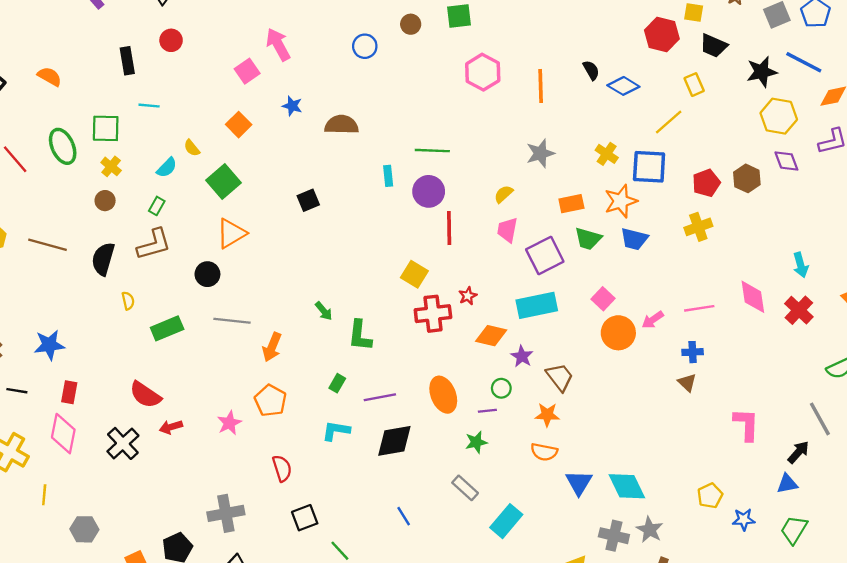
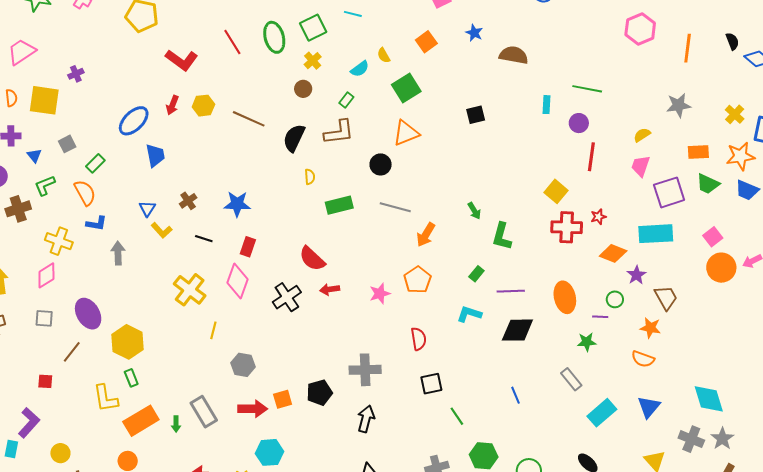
green square: (106, 128) -> (313, 28), turned -36
purple circle: (429, 191) -> (579, 123), size x0.7
blue triangle: (579, 483) -> (649, 407), moved

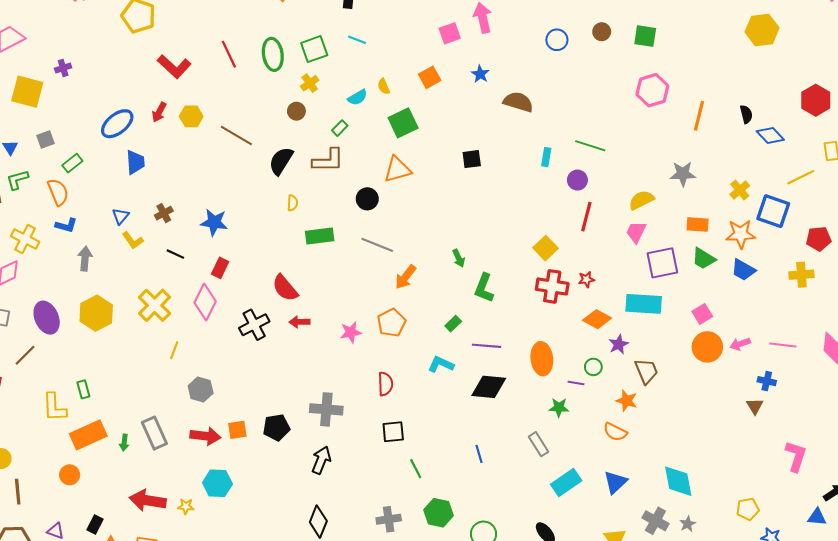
yellow semicircle: (642, 135) -> (641, 200), size x1.4
yellow hexagon: (128, 342) -> (96, 313), moved
gray star: (722, 439) -> (688, 524), size x0.7

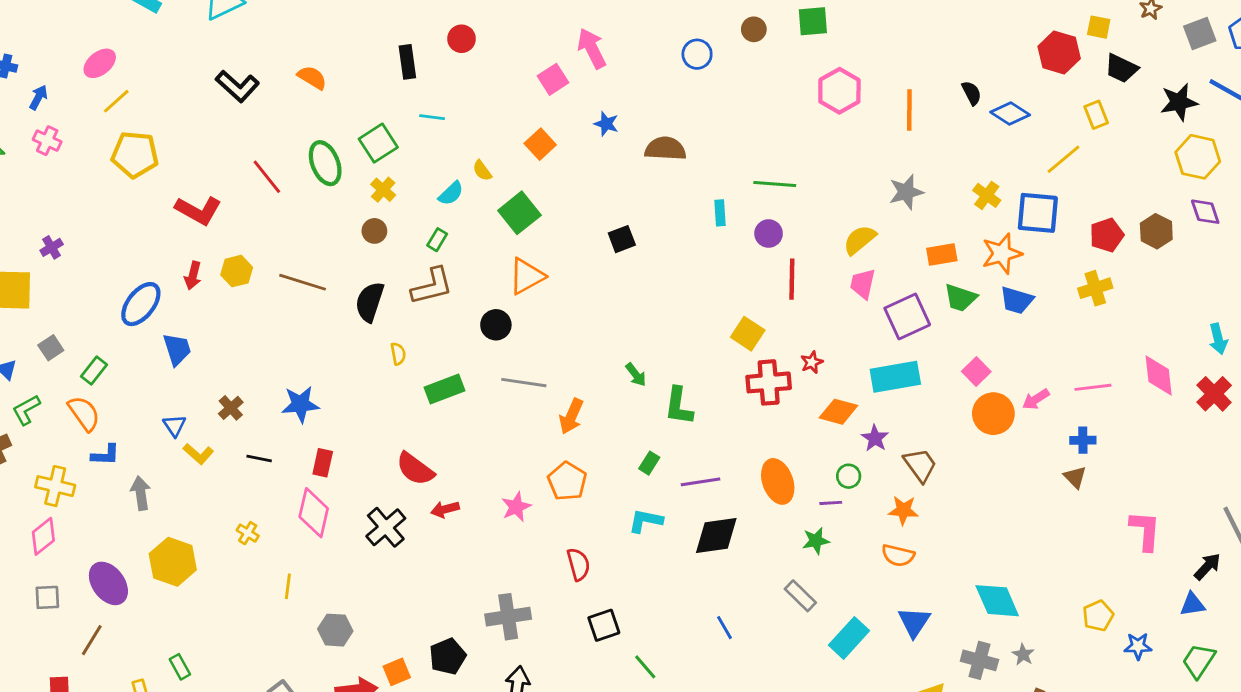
yellow cross: (155, 305) -> (248, 533), size x0.5

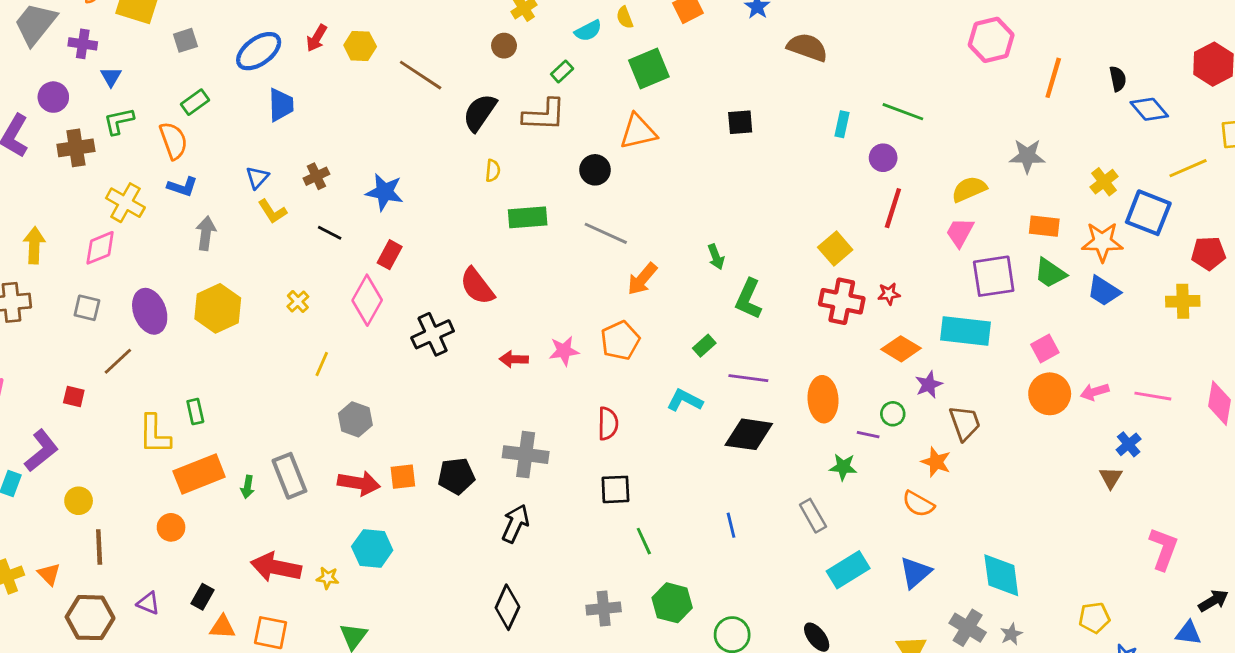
gray square: (51, 348) -> (185, 40), moved
blue cross: (1083, 440) -> (1129, 444), turned 35
red arrow: (445, 509) -> (514, 359), moved

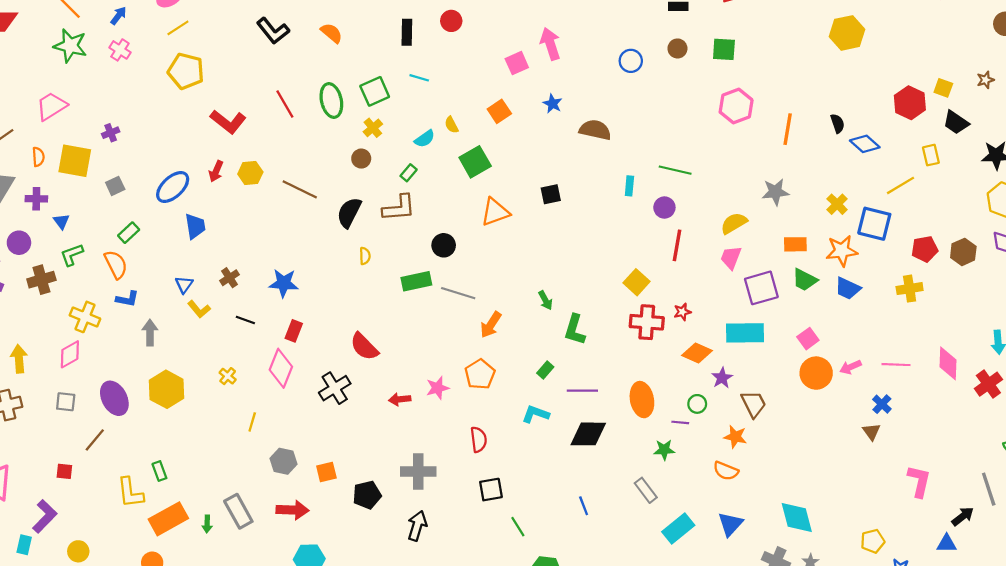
orange triangle: (638, 132) -> (495, 212), moved
green rectangle: (528, 217) -> (416, 281), moved
orange square: (403, 477) -> (326, 472), moved

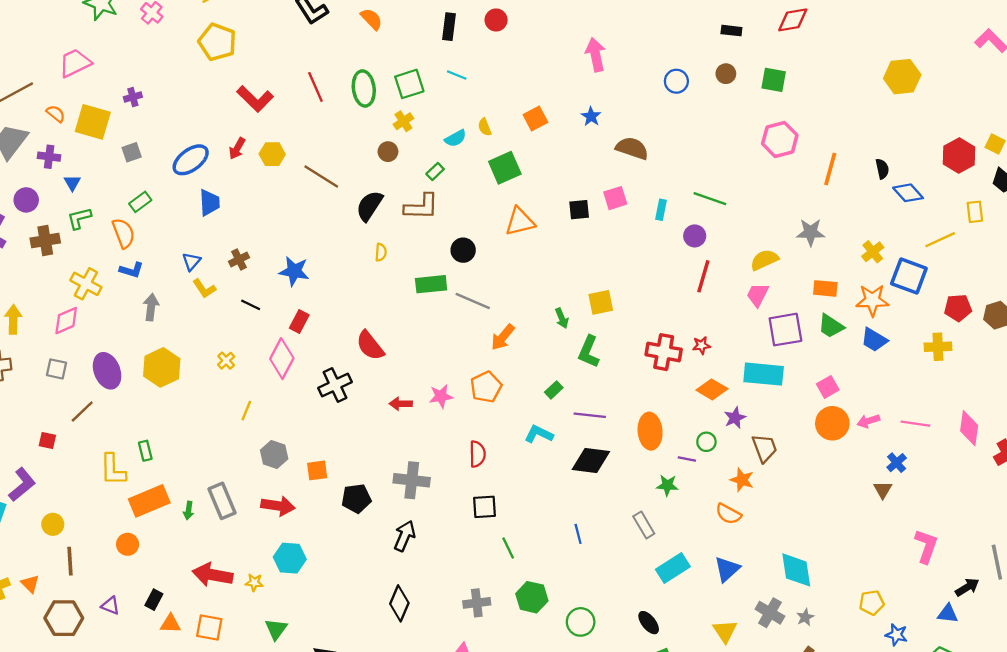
pink square: (517, 63) -> (615, 198), moved
orange semicircle: (38, 157) -> (56, 114), turned -54
yellow square: (636, 282) -> (601, 302), moved, turned 30

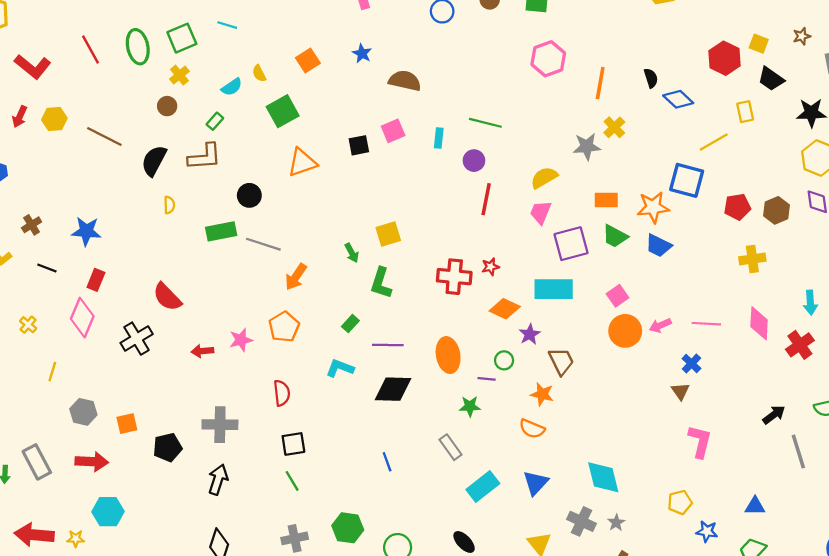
yellow cross: (873, 252) -> (614, 127), moved
yellow cross: (938, 347) -> (752, 259), moved
pink L-shape: (926, 546) -> (700, 441), moved
green line: (508, 548) -> (292, 481), moved
black arrow: (967, 587) -> (774, 415), moved

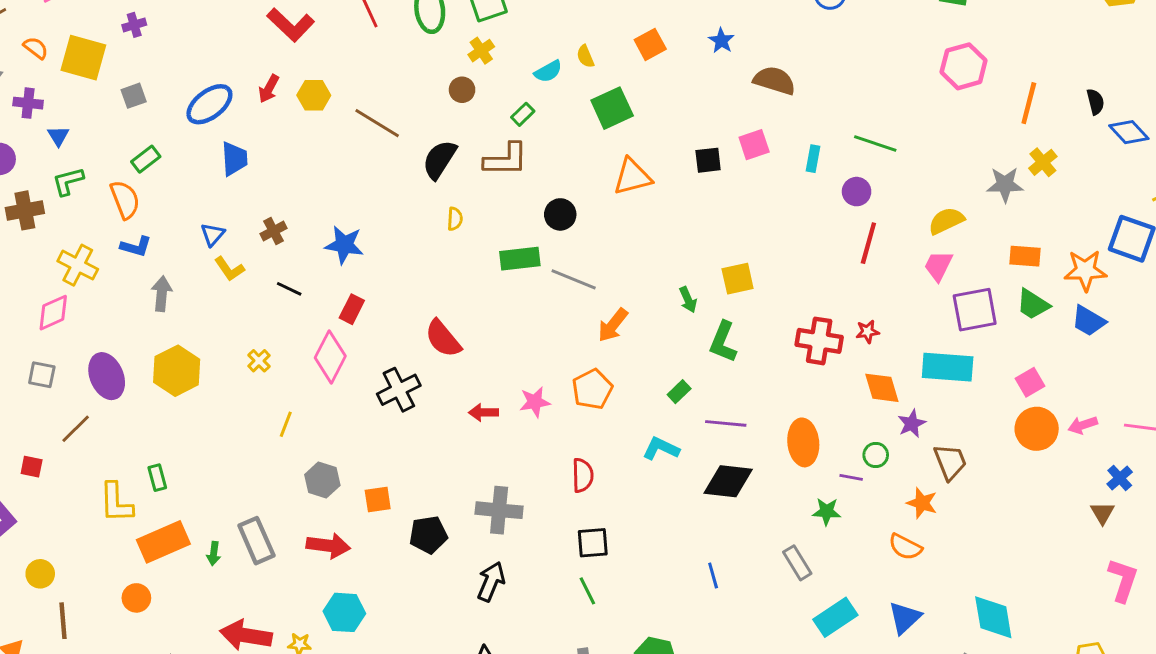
orange diamond: (505, 309) -> (882, 388), turned 44

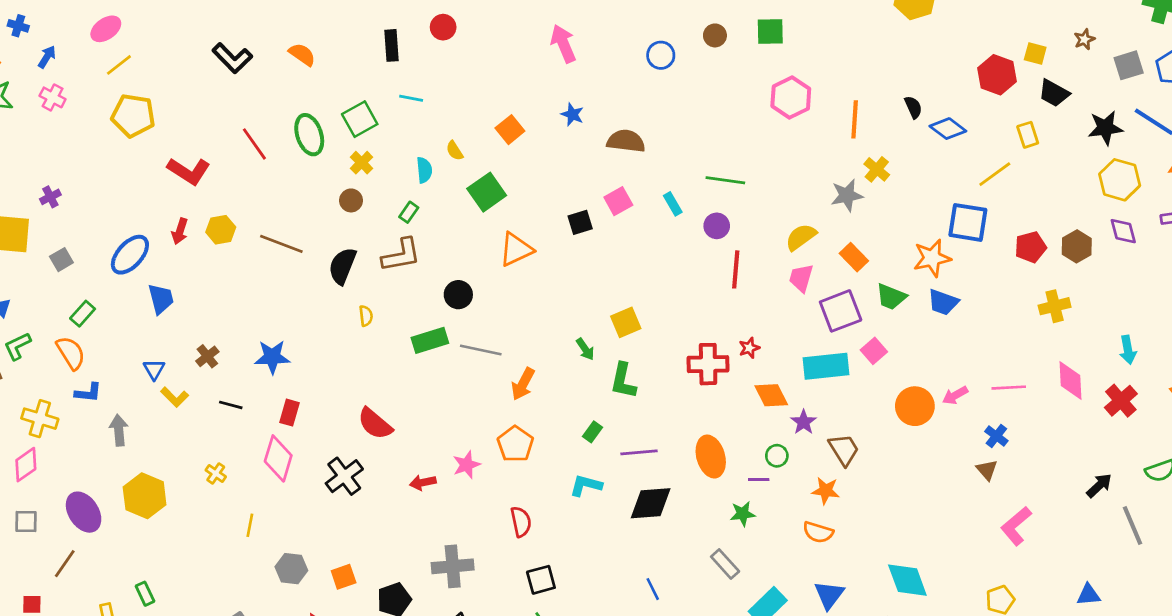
cyan semicircle: (548, 71) -> (424, 170), turned -55
cyan rectangle: (813, 159) -> (673, 204), turned -30
orange rectangle: (1025, 256) -> (854, 257), moved, turned 52
pink square: (1030, 382) -> (874, 351), moved
pink L-shape: (1123, 580) -> (1016, 526), turned -138

